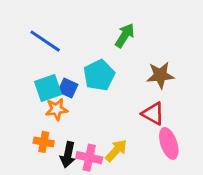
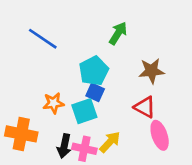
cyan square: (48, 88) -> (84, 111), moved
blue square: (68, 88) -> (95, 92), moved
orange cross: (44, 142) -> (21, 134), moved, size x1.6

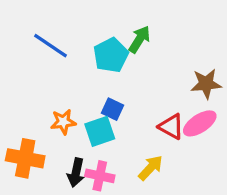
cyan pentagon: (94, 71) -> (111, 55), moved
brown star: (152, 71) -> (206, 84), moved
pink ellipse: (160, 135) -> (200, 123), moved, turned 76
yellow arrow: (110, 142) -> (151, 168), moved

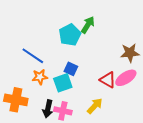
blue line: (51, 46) -> (33, 56), moved

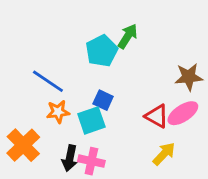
orange cross: (16, 100) -> (23, 145), turned 35
yellow arrow: (95, 106) -> (164, 154), moved

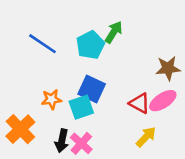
blue line: (48, 81) -> (42, 44), moved
blue square: (103, 100) -> (92, 89), size x1.5
pink cross: (91, 161) -> (81, 143), turned 30

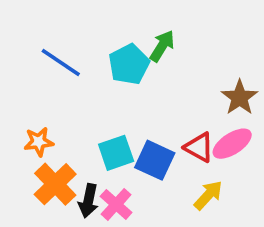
brown star: (168, 68) -> (240, 98), turned -30
blue square: (92, 89) -> (155, 160), moved
orange star: (52, 99) -> (39, 142), moved
orange cross: (20, 129) -> (55, 184), moved

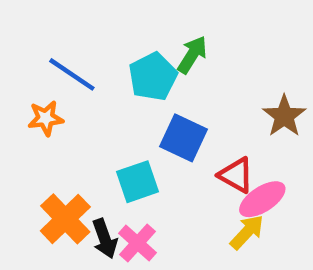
orange star: (39, 142) -> (46, 118), moved
pink ellipse: (232, 144) -> (262, 199), moved
blue square: (155, 160) -> (184, 138), moved
black arrow: (88, 201) -> (105, 239), turned -32

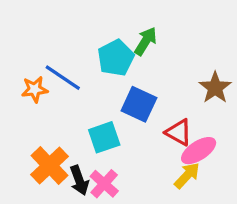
blue line: (72, 74) -> (63, 78), moved

